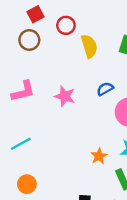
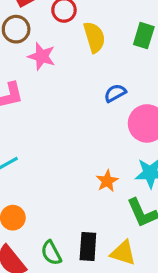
pink star: (65, 96) -> (42, 56), moved

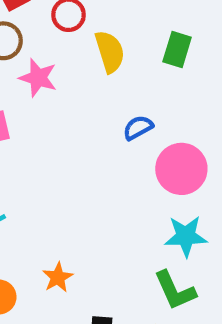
orange star: (107, 181) -> (58, 277), moved

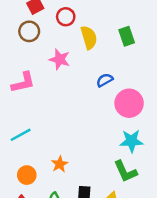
green rectangle: (177, 50) -> (127, 36), turned -36
pink star: (38, 78) -> (60, 59), moved

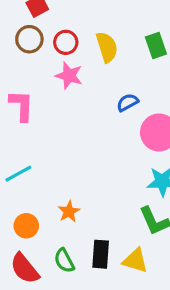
red circle: (66, 17) -> (66, 42), moved
pink L-shape: (23, 83) -> (21, 106), turned -75

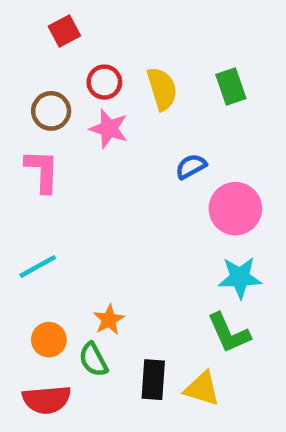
brown circle: (29, 39) -> (51, 111), moved
green semicircle: (64, 261) -> (93, 360), moved
red semicircle: (25, 268) -> (47, 400), turned -56

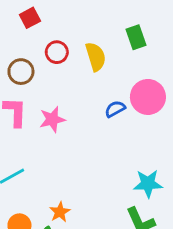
green rectangle: (231, 87) -> (136, 37), moved
pink star: (109, 129) -> (52, 119), moved, turned -30
pink circle: (235, 209) -> (148, 97), moved

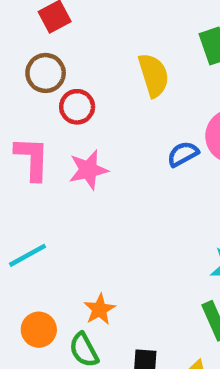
red circle: (57, 52) -> (77, 107), moved
brown circle: (21, 72) -> (46, 73), moved

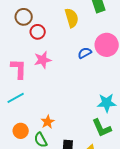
pink L-shape: (32, 159) -> (19, 69), moved

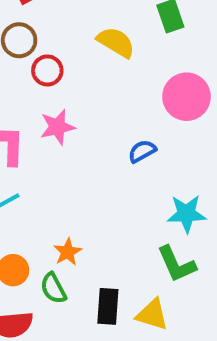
yellow semicircle: (72, 18) -> (116, 42), turned -42
blue semicircle: (85, 53) -> (142, 151), moved

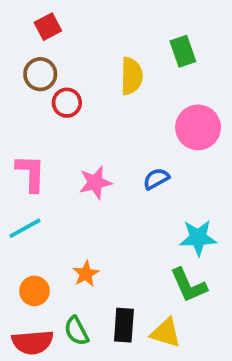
yellow semicircle: (116, 42) -> (131, 76), turned 60
pink star: (57, 127) -> (95, 183), moved
green semicircle: (53, 288) -> (76, 331), moved

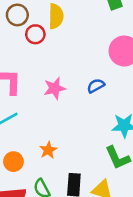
yellow semicircle: (131, 76) -> (56, 16), moved

